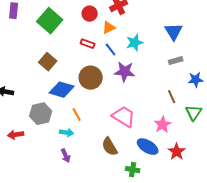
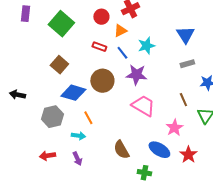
pink trapezoid: (124, 117) -> (143, 106), moved
red arrow: (16, 135) -> (47, 156), moved

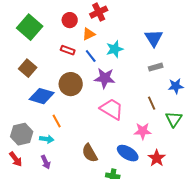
gray hexagon: (52, 117) -> (22, 134), moved
pink star: (174, 128) -> (143, 131), turned 30
red arrow: (47, 156) -> (16, 159), turned -119

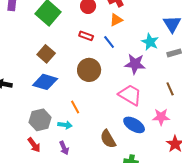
orange triangle: (89, 34) -> (116, 20), moved
cyan star: (115, 49) -> (150, 42), moved, turned -30
purple star: (105, 78) -> (135, 64), moved
blue diamond: (42, 96) -> (45, 82), moved
blue ellipse: (128, 153) -> (134, 125), moved

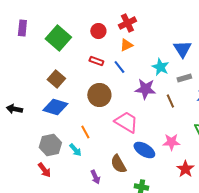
brown line: (170, 89) -> (170, 101), moved
pink trapezoid: (130, 95) -> (126, 122), moved
cyan arrow: (65, 125) -> (75, 150), turned 40
purple arrow: (64, 148) -> (95, 177), moved

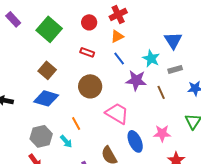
purple rectangle: (22, 28) -> (13, 19), turned -49
blue line: (119, 67) -> (119, 58), moved
blue ellipse: (144, 150) -> (135, 141), turned 35

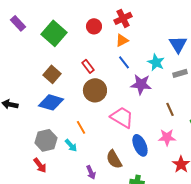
red rectangle: (87, 52) -> (88, 66), moved, turned 32
brown line: (161, 92) -> (170, 109), moved

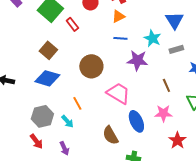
blue line: (124, 62) -> (120, 38), turned -48
red rectangle: (88, 66) -> (72, 24), moved
purple arrow: (91, 172) -> (64, 148), moved

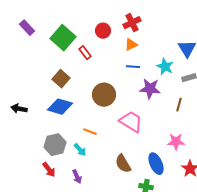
brown line: (166, 85) -> (179, 105), moved, turned 40
orange line: (77, 103) -> (90, 132), turned -40
blue ellipse: (136, 121) -> (156, 164), moved

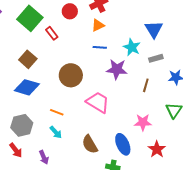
cyan arrow: (80, 150) -> (56, 132), moved

